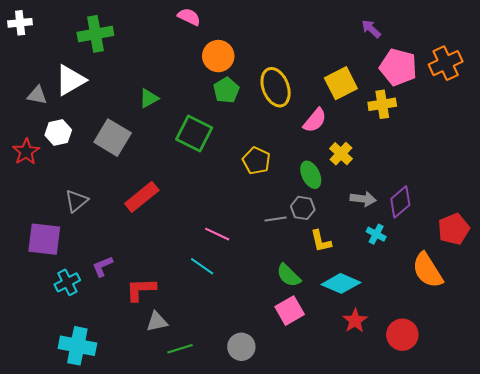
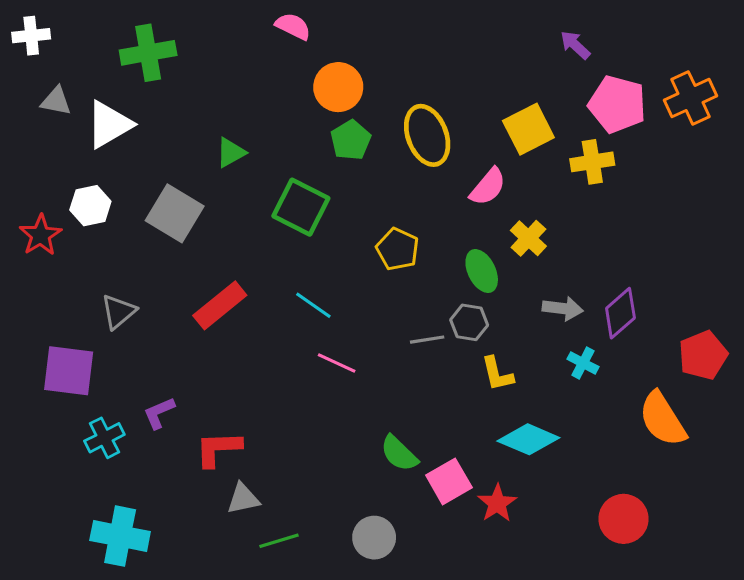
gray triangle: (37, 95) -> (56, 101), moved
cyan line: (202, 266) -> (313, 305), moved
green semicircle: (289, 275) -> (399, 453), moved
red star: (355, 321) -> (497, 503), moved

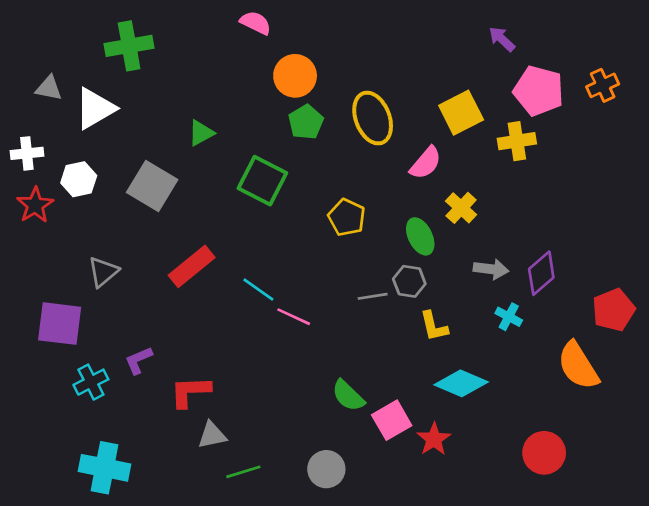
white cross: (31, 36) -> (27, 153), moved
orange cross: (691, 98) -> (603, 85), size x0.7
cyan line: (313, 305) -> (258, 289), moved

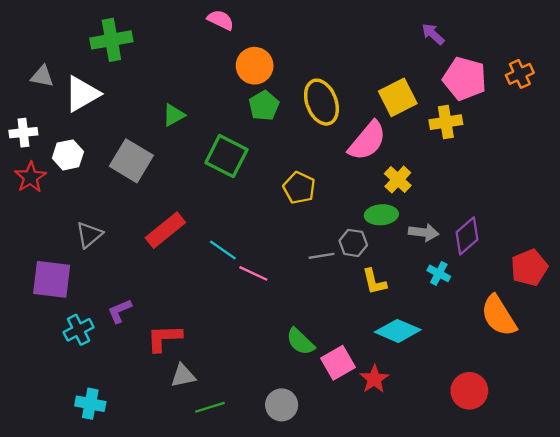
pink semicircle: (426, 163) -> (367, 141), size x1.4
green ellipse: (420, 236) -> (381, 215), moved, turned -68
cyan cross: (105, 468) -> (90, 404), size x0.7

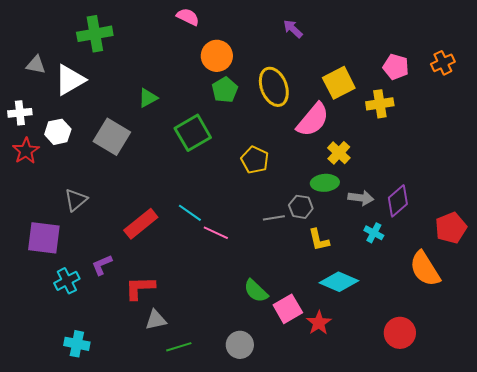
purple arrow: (433, 34) -> (293, 29), moved
pink pentagon: (465, 79) -> (396, 67), size x0.7
green square: (226, 156) -> (193, 133), turned 33
red rectangle: (165, 230) -> (141, 224), moved

